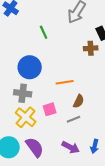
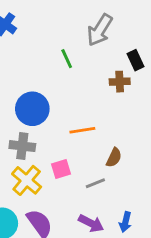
green line: (44, 32) -> (67, 59), moved
brown semicircle: (79, 101) -> (114, 157), moved

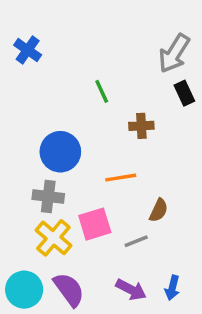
gray arrow: (100, 30) -> (174, 53), moved
brown cross: (120, 82) -> (141, 126), moved
pink square: (61, 169) -> (95, 224), size x1.4

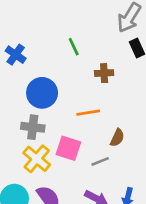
blue cross: (28, 50) -> (16, 55), moved
pink square: (95, 224) -> (68, 148), turned 35

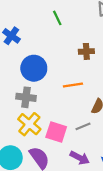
green line: (74, 47) -> (57, 18), moved
pink square: (68, 148) -> (56, 132), moved

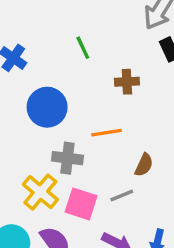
green line: (57, 18) -> (83, 48), moved
gray cross: (26, 97) -> (67, 158), moved

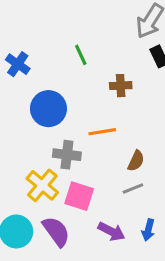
gray line: (122, 195) -> (133, 188), moved

